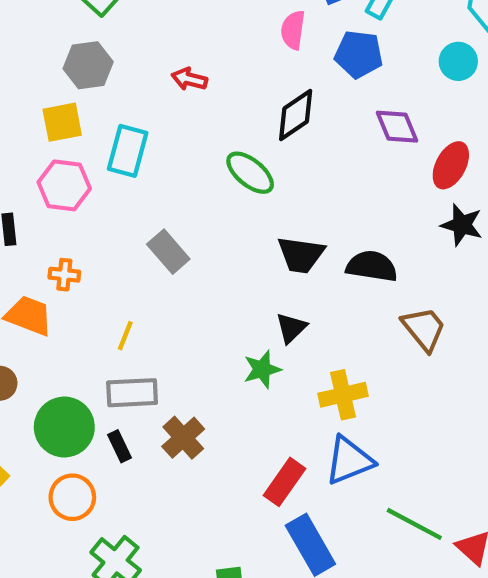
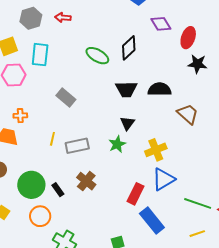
gray hexagon: (88, 65) -> (31, 18), moved
black diamond: (296, 115) -> (129, 48), moved
gray rectangle: (132, 393) -> (77, 146), moved

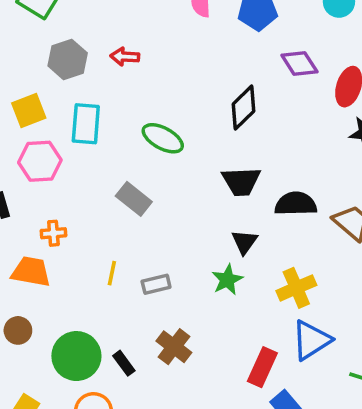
green ellipse: (97, 56) -> (163, 138), moved
black semicircle: (160, 89) -> (296, 204), moved
gray rectangle: (77, 146) -> (156, 284), size x0.7

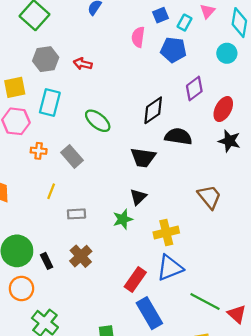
purple diamond: (299, 64) -> (194, 89), turned 75
black semicircle: (296, 204) -> (178, 136), moved
orange cross: (53, 233) -> (39, 151), moved
yellow line: (112, 273) -> (51, 191), moved

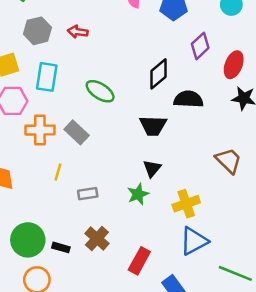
orange cross: (39, 151) -> (40, 130), size x1.6
black rectangle: (47, 261) -> (61, 247), turned -42
red rectangle: (135, 280) -> (139, 261), moved

